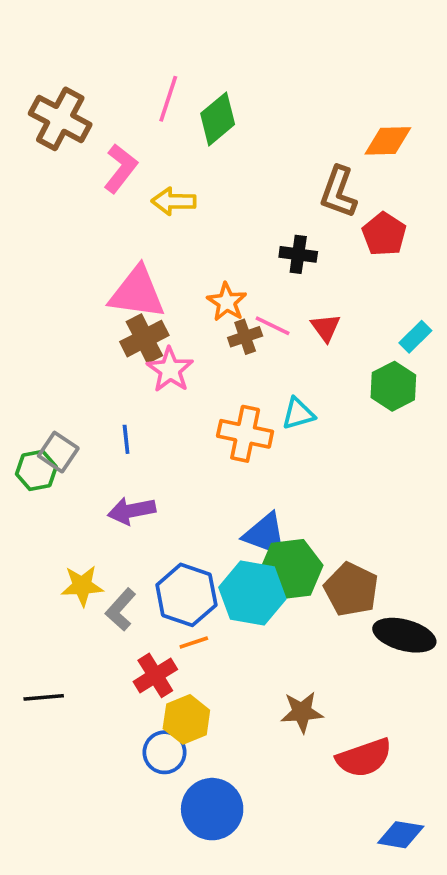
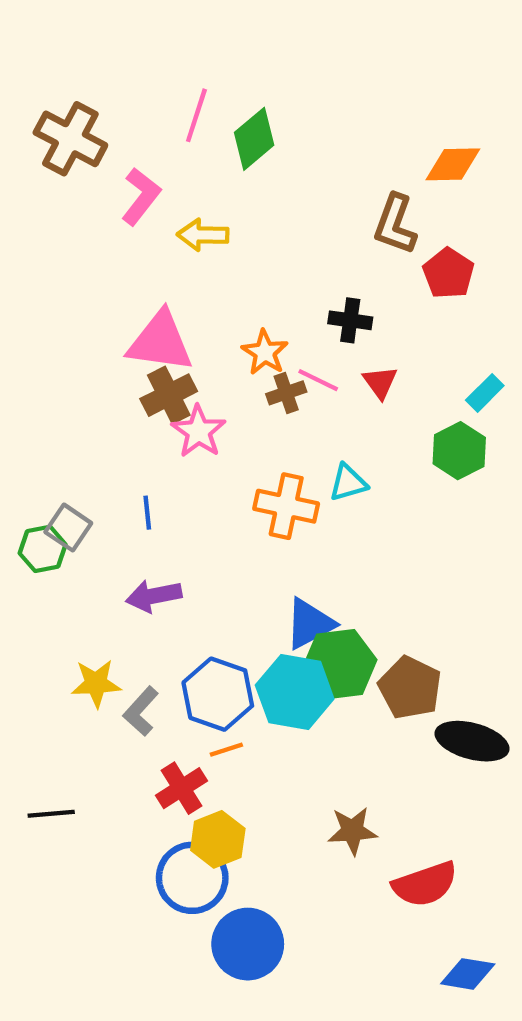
black cross: (298, 254) -> (350, 320), moved
blue triangle: (265, 534) -> (310, 624), turned -48
blue circle: (165, 752) -> (192, 878), size x1.4

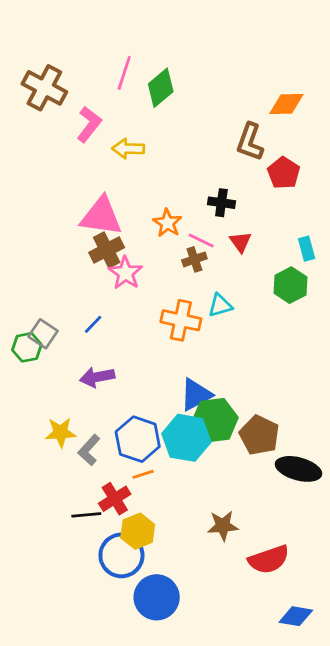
brown cross: (286, 393) -> (194, 259), moved
cyan rectangle: (485, 393) -> (307, 249), turned -60
blue line: (147, 513) -> (93, 324), turned 50
black line: (51, 814) -> (86, 515), moved

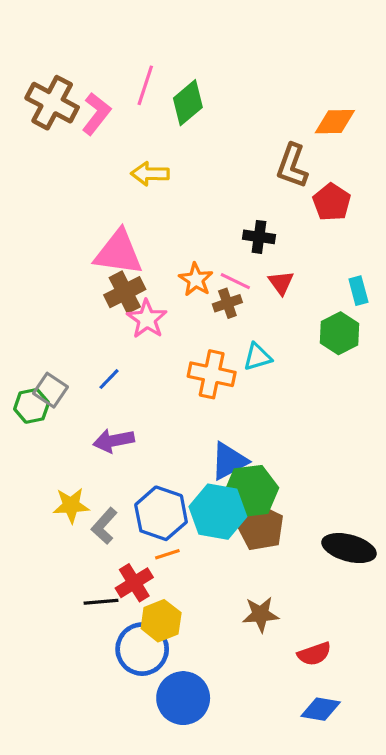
pink L-shape: (89, 124) -> (96, 114), moved
orange star: (167, 223) -> (196, 280), moved
brown pentagon: (259, 435) -> (261, 527), moved
red semicircle: (269, 559) -> (314, 654), size x0.7
blue diamond: (296, 616) -> (321, 709), moved

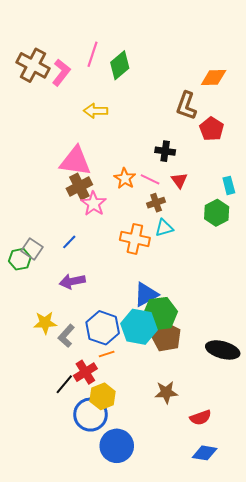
brown cross: (227, 303) -> (156, 203), moved
black line: (101, 602) -> (64, 384), turned -45

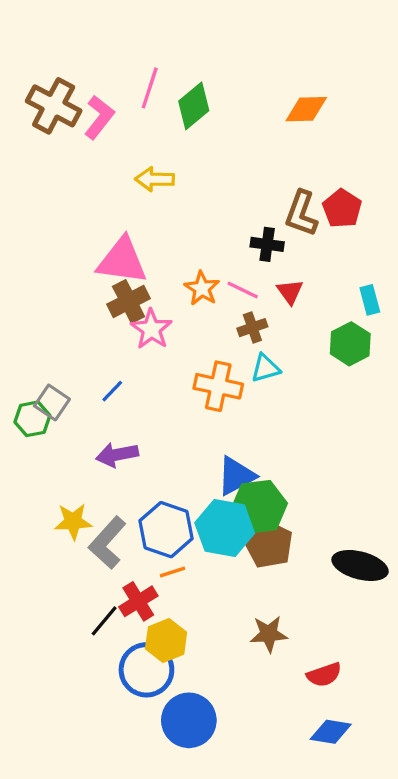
orange diamond: (214, 77) -> (306, 109), moved
brown L-shape: (186, 106) -> (301, 213), moved
gray L-shape: (66, 336) -> (107, 543), size x1.4

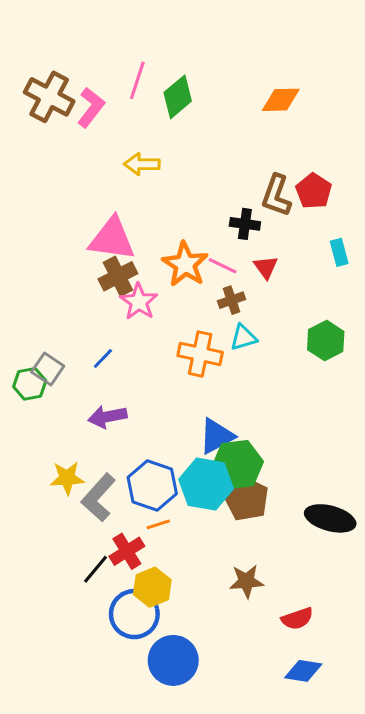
orange star: (202, 288) -> (185, 264), size x1.4
cyan rectangle: (370, 300) -> (339, 252), moved
green hexagon: (350, 344) -> (326, 341), moved

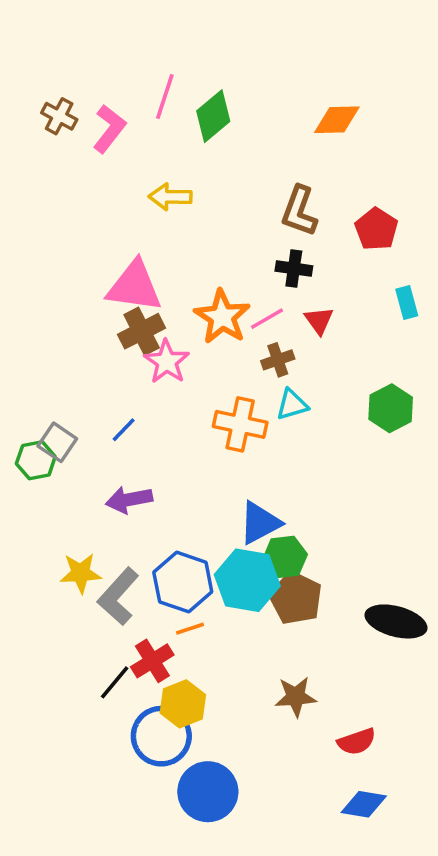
brown cross: (49, 97) -> (59, 116), size x0.6
brown L-shape: (276, 196) -> (299, 211), moved
pink line: (223, 266) -> (267, 319), turned -56
green hexagon: (237, 465) -> (285, 557), size x0.7

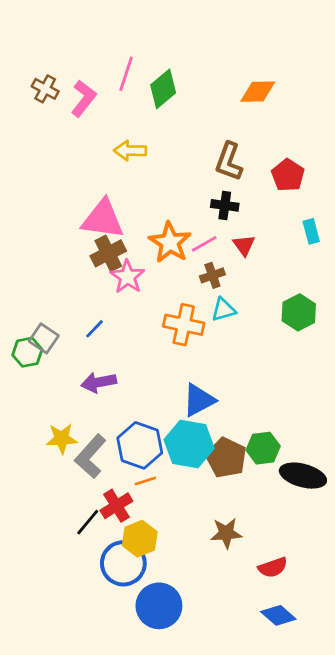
green hexagon: (285, 557) -> (263, 448), moved
blue diamond: (364, 804) -> (278, 615), turned 32

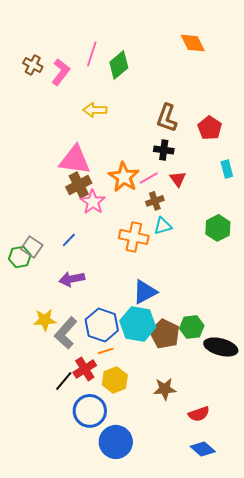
orange diamond: (258, 92) -> (193, 43), moved, turned 64
yellow hexagon: (140, 539) -> (115, 380), moved

